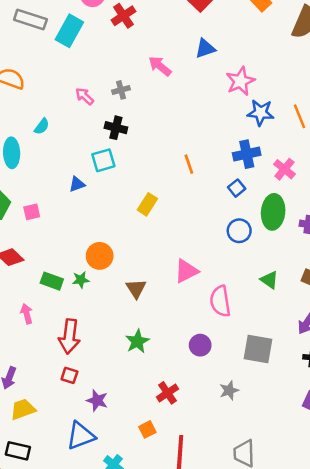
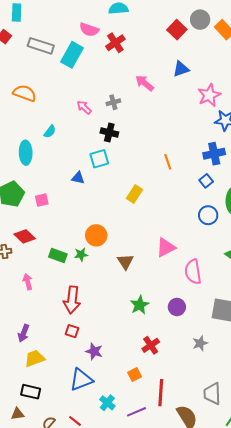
blue triangle: (77, 184) -> (78, 178), turned 32
pink arrow: (27, 314) -> (28, 282), moved
green star: (137, 341) -> (140, 305), moved

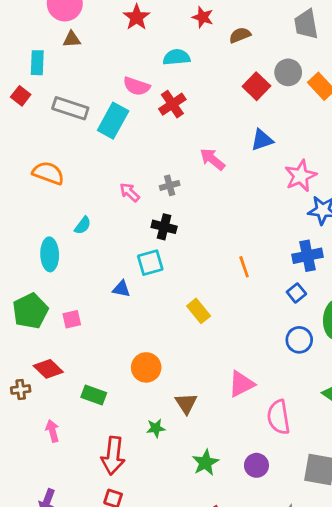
yellow rectangle: (135, 194) -> (199, 311), turned -72
green star: (81, 255) -> (156, 428), moved

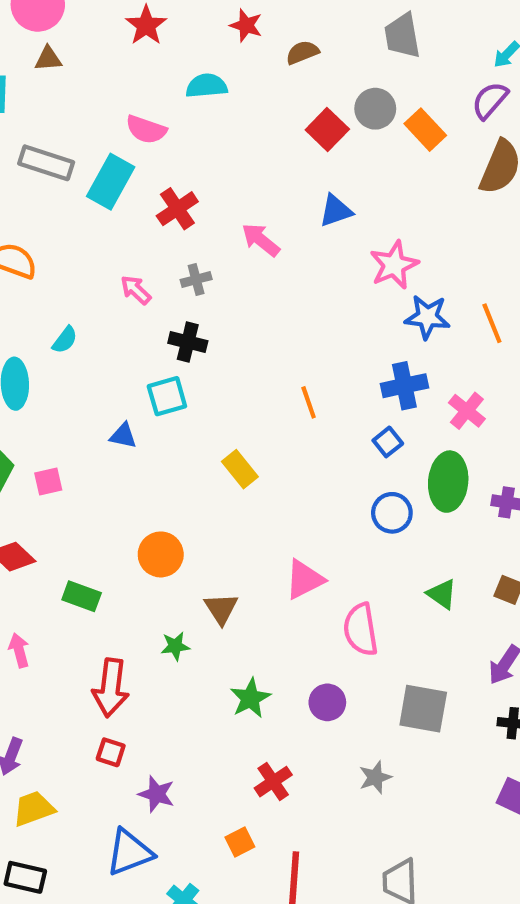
red cross: (172, 104) -> (177, 209), moved

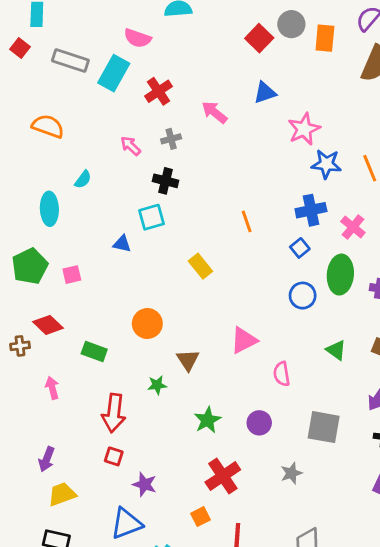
orange rectangle: (425, 130) -> (325, 38), turned 48
pink semicircle: (361, 629) -> (282, 374), size x0.7
red cross: (273, 782) -> (223, 476), size x1.4

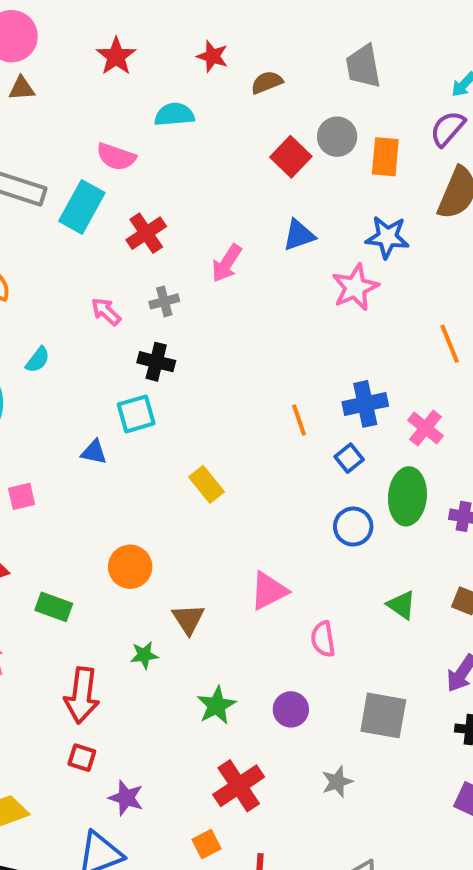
pink arrow: (214, 112) -> (227, 263), turned -96
blue star: (326, 164) -> (387, 237), moved
orange line: (247, 221) -> (299, 420), moved

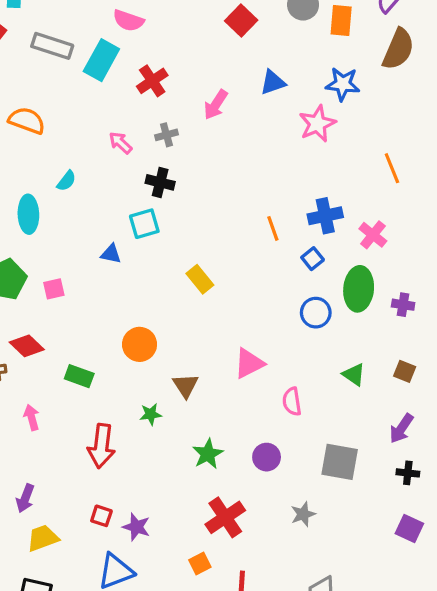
red square: (291, 157) -> (241, 21), moved
red square: (82, 758) -> (101, 516), moved

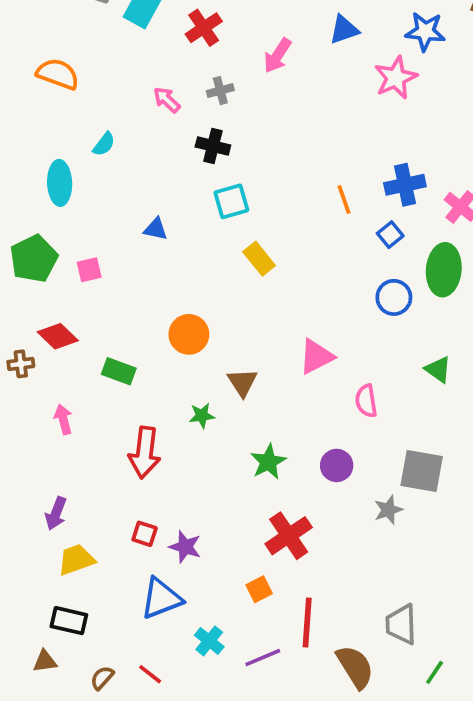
cyan square: (144, 224) -> (231, 201), moved
gray star: (303, 514) -> (388, 510), moved

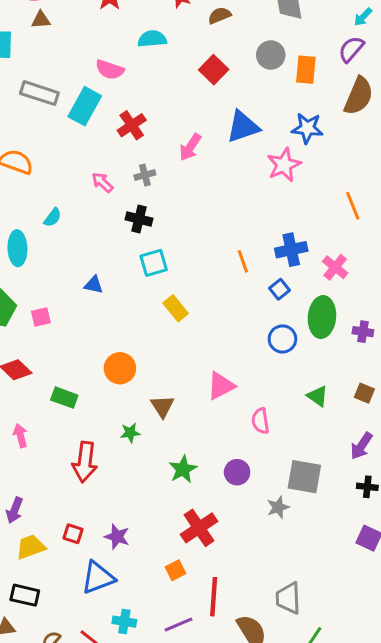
blue triangle: (344, 30) -> (243, 127), size x1.4
red square: (145, 534) -> (73, 534), moved
cyan cross: (209, 641) -> (124, 622), moved, turned -30

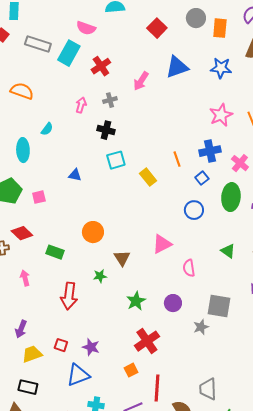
pink star: (284, 165) -> (221, 115), moved
pink arrow: (102, 182) -> (81, 105), turned 63
yellow rectangle: (176, 308) -> (148, 177), moved
blue circle: (282, 339) -> (194, 210), moved

